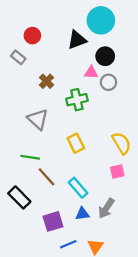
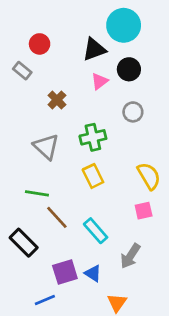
pink triangle: (91, 73) -> (100, 81), moved, turned -40
gray circle: (108, 82) -> (133, 112), moved
green cross: (77, 100) -> (93, 137), moved
blue triangle: (82, 214) -> (93, 273), moved, turned 40
blue line: (68, 244) -> (45, 300), moved

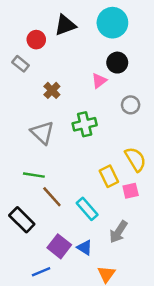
black triangle: (94, 49) -> (65, 25), moved
pink triangle: (100, 81) -> (99, 81), moved
gray circle: (133, 112) -> (131, 105), moved
yellow rectangle: (93, 176) -> (109, 176), moved
purple square: (65, 272) -> (59, 246), turned -35

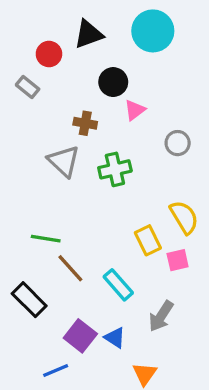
black circle: (117, 63) -> (113, 82), moved
brown cross: (52, 90) -> (85, 123), moved, turned -35
gray triangle: (42, 133) -> (64, 161), moved

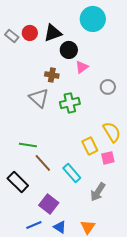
black triangle: (89, 34) -> (53, 33), moved
gray rectangle: (28, 87) -> (12, 36), moved
blue triangle: (115, 338) -> (60, 227), moved

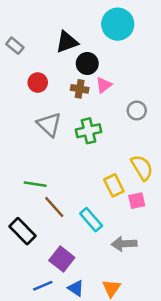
red circle: (30, 33) -> (38, 83), moved
brown cross: (52, 75) -> (80, 89), moved
gray arrow: (98, 192) -> (124, 244), turned 54

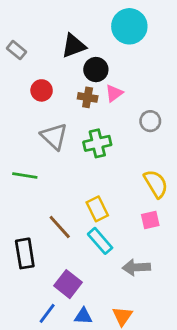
green line: (35, 184) -> (25, 175), moved
yellow rectangle: (114, 185) -> (97, 209), moved
black rectangle: (22, 231) -> (25, 253), turned 36
blue line: (43, 286) -> (47, 313), turned -30
blue triangle: (76, 288) -> (83, 316), turned -30

